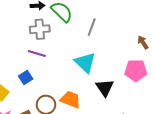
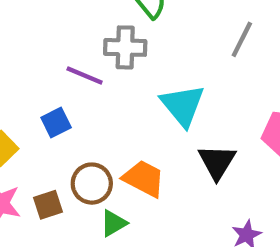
gray line: (92, 27) -> (242, 39), moved
gray cross: (40, 29) -> (125, 47), moved

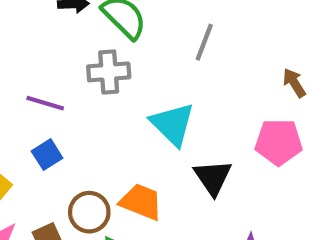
gray line: (242, 39) -> (204, 42), moved
purple line: (85, 76) -> (45, 103), moved

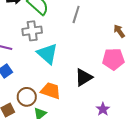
cyan triangle: (173, 124) -> (47, 54), moved
black triangle: (213, 177) -> (84, 77), turned 36

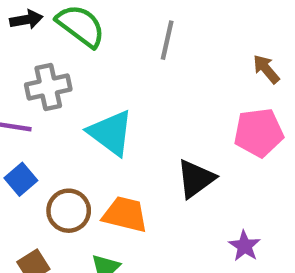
gray cross: (32, 31) -> (48, 87), moved
brown circle: (27, 97) -> (69, 211), moved

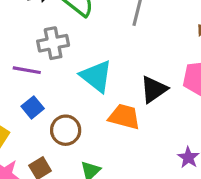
black triangle: (196, 179) -> (154, 89), moved
orange trapezoid: (125, 214) -> (124, 117), moved

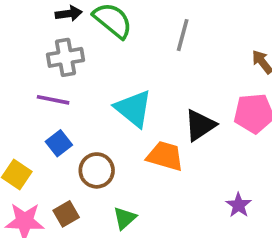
gray cross: (53, 43) -> (65, 57), moved

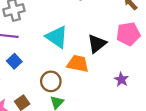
brown circle: (97, 170) -> (51, 81), moved
purple star: (239, 205) -> (121, 79), moved

